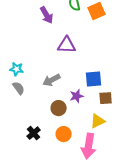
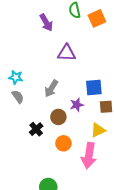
gray arrow: (52, 80) -> (51, 89), turned -30
black cross: (34, 133) -> (36, 129), moved

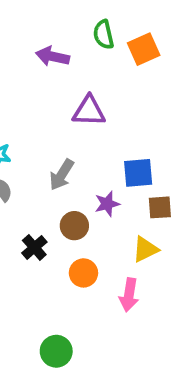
purple arrow: (46, 23) -> (53, 56), turned 132
pink arrow: (89, 156) -> (129, 295), size x0.7

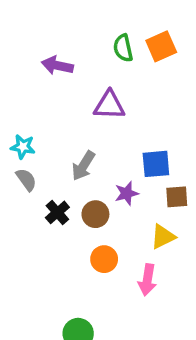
green semicircle: (103, 35) -> (123, 48), moved
purple arrow: (53, 56) -> (57, 65), moved
black cross: (34, 247) -> (57, 212), moved

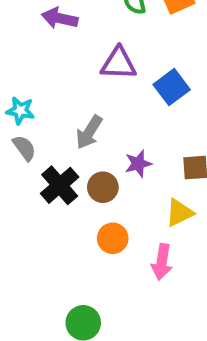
blue square: (156, 164) -> (172, 87), moved, turned -32
black cross: (57, 212) -> (60, 185), size x1.4

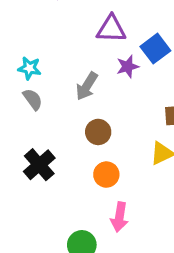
purple star: (138, 164) -> (128, 67), moved
black cross: (60, 185) -> (39, 165), moved
pink arrow: (162, 262) -> (119, 217), moved

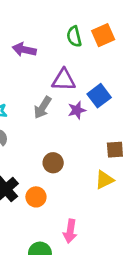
gray arrow: (87, 86) -> (43, 108), moved
orange circle: (106, 175) -> (36, 197), moved

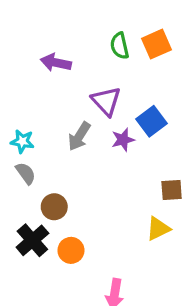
purple triangle: (64, 80) -> (106, 101), turned 45
brown circle: (53, 163) -> (54, 207), moved

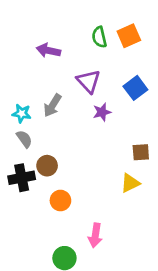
blue square: (151, 121) -> (135, 88), moved
gray arrow: (79, 136) -> (52, 105), moved
black cross: (32, 240) -> (22, 178), moved, turned 30

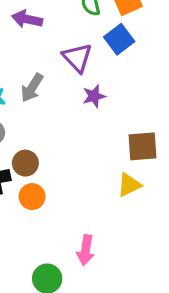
blue square: (135, 88) -> (119, 39), moved
brown square: (141, 152) -> (143, 146), size x1.4
orange circle: (60, 200) -> (32, 197), moved

